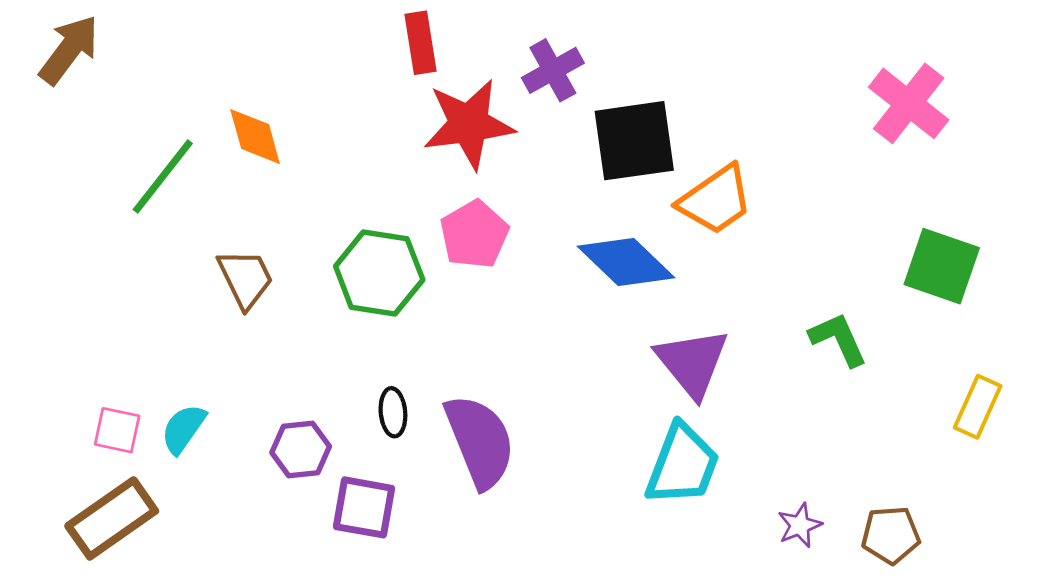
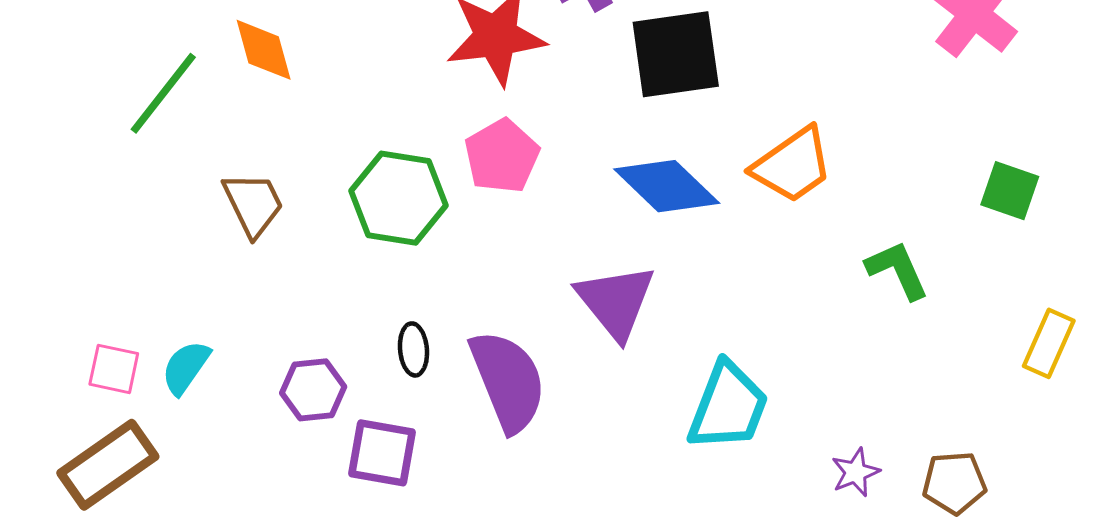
orange trapezoid: (716, 200) -> (793, 165), moved
green square: (942, 266) -> (1010, 191), size x0.7
purple triangle: (692, 363) -> (616, 301), moved

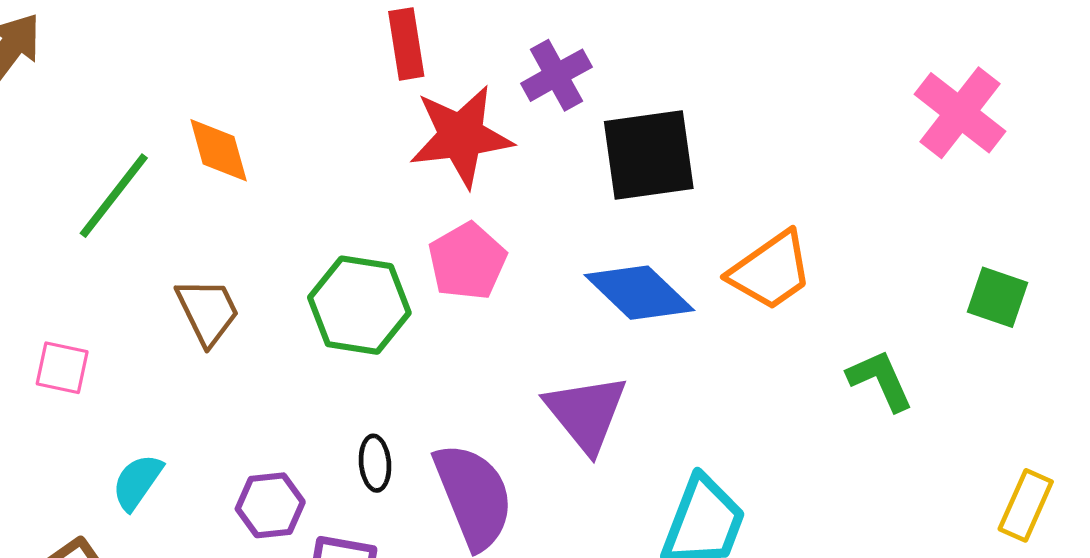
yellow rectangle: (1049, 343) -> (1026, 505), moved
pink square: (114, 369) -> (62, 368), moved

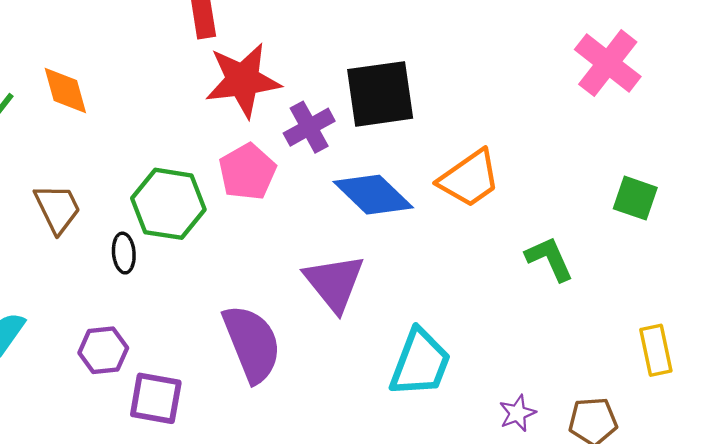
purple cross: (556, 75) -> (309, 127), moved
black ellipse: (375, 463) -> (124, 253), moved
yellow rectangle: (1026, 505) -> (656, 350), turned -36

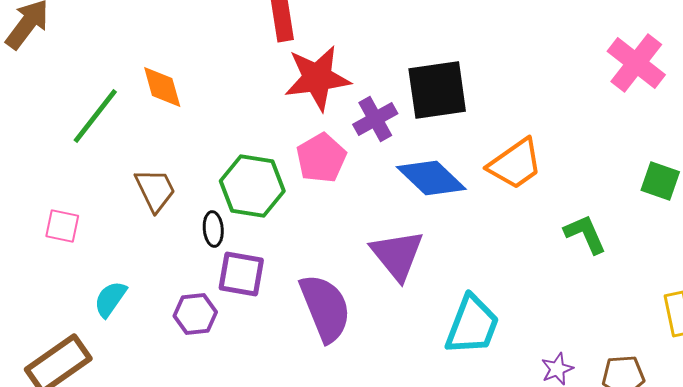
purple square: (156, 398) -> (241, 274), moved

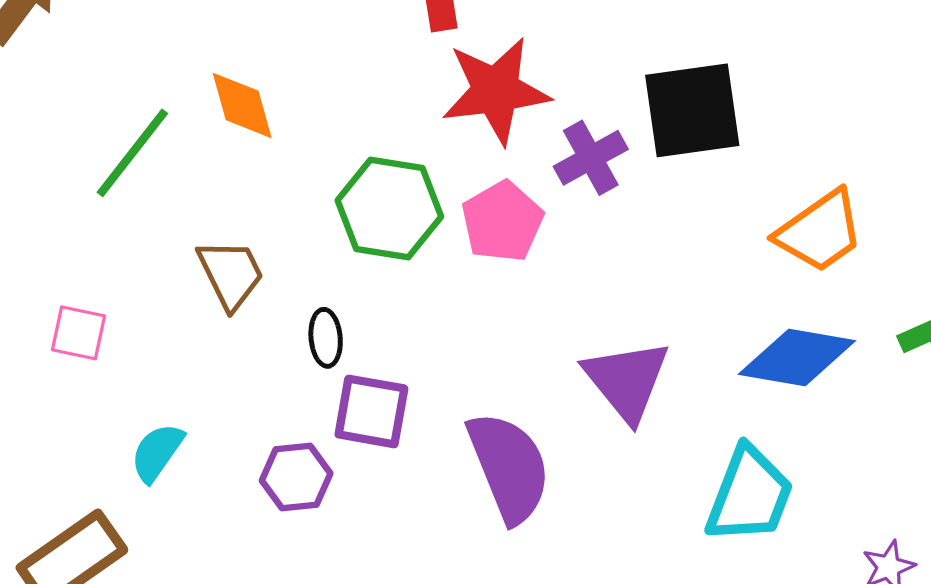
blue diamond: (431, 178) -> (797, 357), moved, turned -34
green hexagon: (252, 186) -> (389, 209), moved

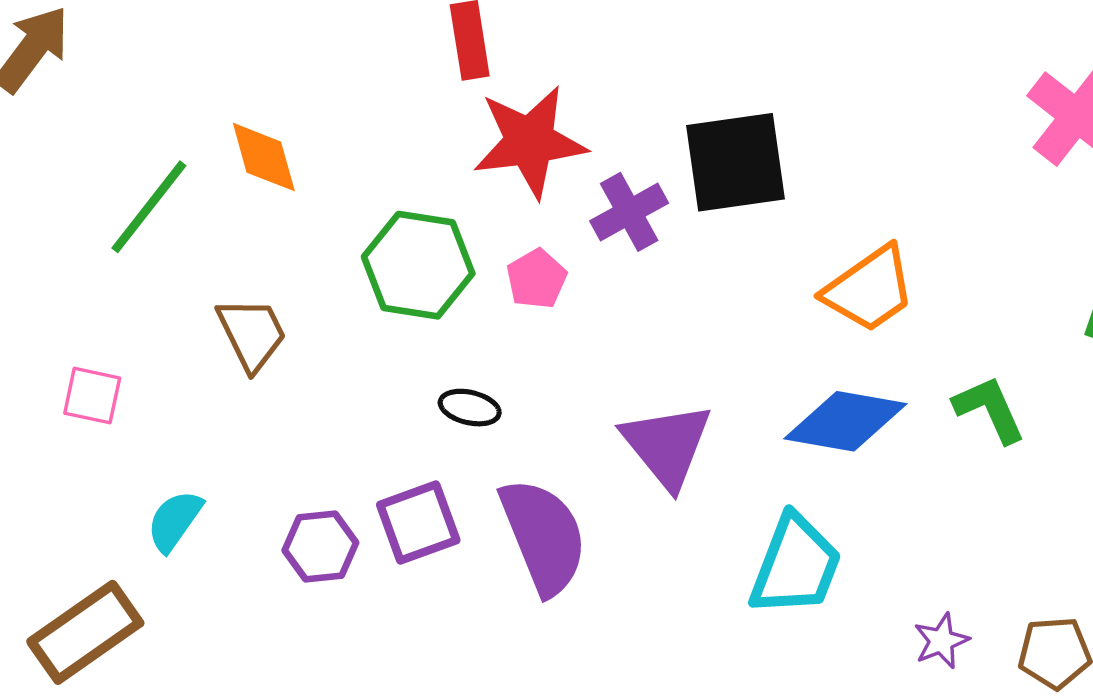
pink pentagon: (502, 222) -> (537, 279), size x0.7
black ellipse: (326, 338) -> (470, 408), moved, turned -72
purple square: (371, 411) -> (418, 522), moved, turned -30

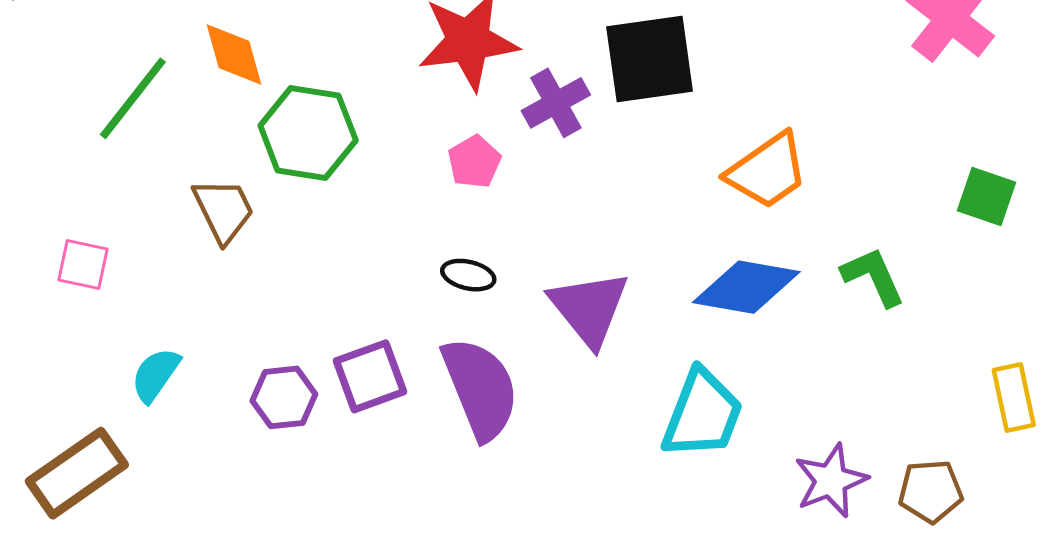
green hexagon: (418, 265) -> (308, 133), moved
black ellipse: (470, 408) -> (468, 275), moved
purple star: (941, 641) -> (831, 481), size x1.5

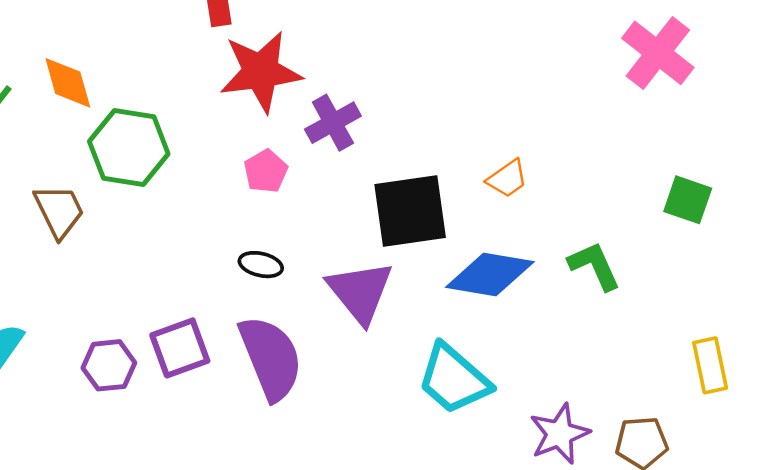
black square: (650, 59) -> (410, 211), moved
orange trapezoid: (767, 171) -> (507, 179), size x0.6
cyan trapezoid: (702, 414) -> (454, 379), turned 110

